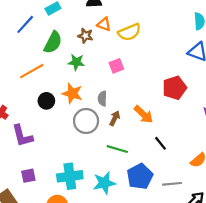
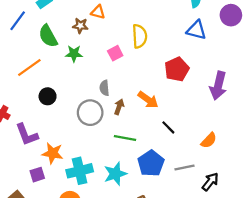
yellow semicircle: (129, 32) -> (140, 36), moved, turned -65
green semicircle: (53, 42) -> (48, 36), turned 130
orange star: (72, 93) -> (53, 153), moved

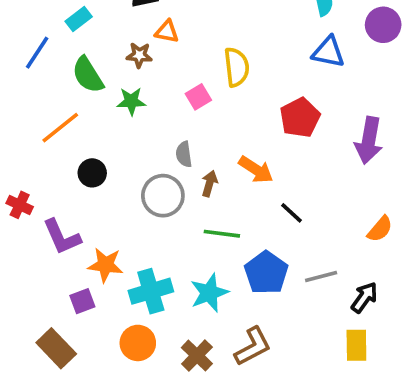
orange semicircle: (209, 140) -> (380, 229), moved

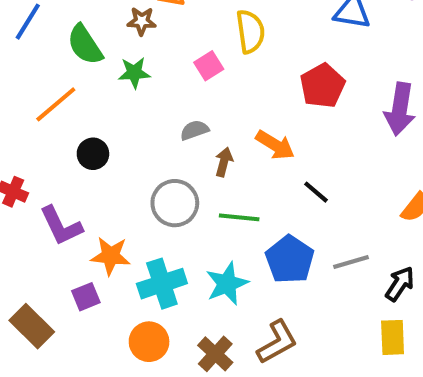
gray semicircle: (184, 154) -> (194, 130), turned 80
gray circle: (163, 196) -> (175, 203), moved
brown rectangle: (56, 348) -> (32, 326), moved

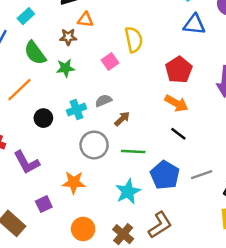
orange arrow: (275, 145) -> (176, 103), moved
brown arrow: (224, 162) -> (122, 119), turned 35
orange star: (111, 256) -> (74, 182), moved
cyan cross: (162, 284) -> (77, 109), moved, size x0.7

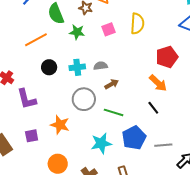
pink square: (110, 62) -> (109, 29), moved

